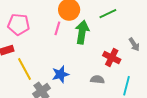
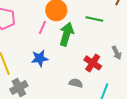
green line: (108, 14) -> (94, 19), turned 30
blue star: (60, 74) -> (40, 58), moved

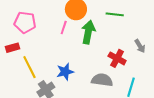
blue star: (40, 58) -> (65, 72), moved
gray semicircle: (76, 83) -> (102, 80), size x1.5

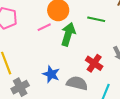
pink line: (64, 28) -> (44, 27), turned 40
blue star: (65, 72) -> (51, 74), moved, turned 30

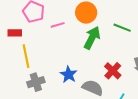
pink line: (44, 27) -> (58, 25), moved

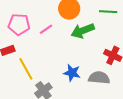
green arrow: (92, 38) -> (83, 31), turned -120

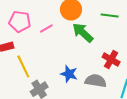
green arrow: (83, 31) -> (83, 33), turned 60

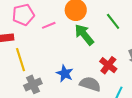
green line: (110, 15) -> (113, 21), turned 36
pink pentagon: (20, 22) -> (23, 15), turned -30

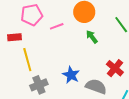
green arrow: (84, 35) -> (92, 37), size x0.6

